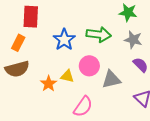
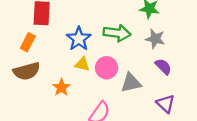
yellow triangle: (67, 76) -> (82, 64), moved

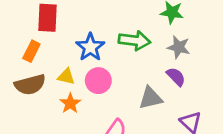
yellow triangle: (82, 64) -> (66, 77), moved
purple semicircle: (163, 67) -> (176, 77), moved
pink circle: (107, 68) -> (98, 81), moved

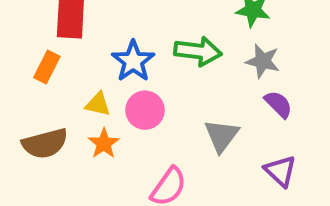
purple semicircle: (176, 77) -> (278, 104), moved
brown semicircle: (30, 85) -> (45, 143), moved
gray triangle: (151, 98) -> (221, 136), turned -40

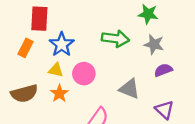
blue star: (133, 61) -> (62, 44), moved
purple semicircle: (278, 104) -> (163, 70), turned -66
gray triangle: (221, 136) -> (129, 89), turned -45

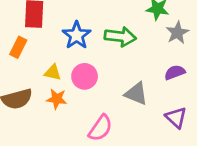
blue star: (62, 44) -> (77, 35), moved
gray star: (154, 44) -> (177, 33), moved, turned 30
orange star: (59, 93) -> (57, 99), turned -30

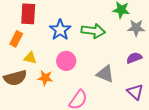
gray star: (177, 33) -> (136, 28), turned 30
yellow triangle: (53, 72) -> (30, 58), moved

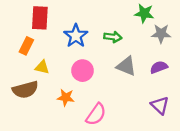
green arrow: (93, 31) -> (113, 37), size x0.7
gray triangle: (105, 74) -> (126, 66), moved
orange star: (45, 78) -> (66, 98), moved

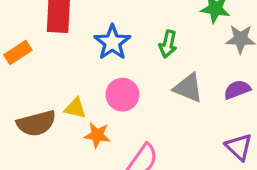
green arrow: (113, 37) -> (168, 44), turned 96
orange rectangle: (26, 46) -> (18, 52), moved, turned 30
yellow triangle: (42, 67) -> (75, 108), moved

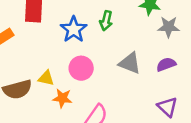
green arrow: (168, 44) -> (106, 21), moved

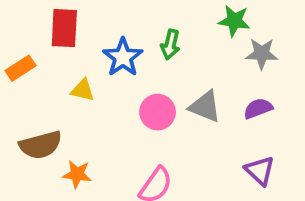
pink circle: (81, 68) -> (158, 112), moved
yellow triangle: (46, 78) -> (83, 90), moved
orange star: (62, 98) -> (77, 174), moved

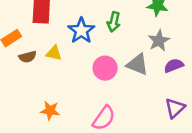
gray star: (262, 54) -> (159, 41), moved, turned -30
brown semicircle: (41, 145) -> (28, 57), moved, size x0.6
purple triangle: (260, 171) -> (175, 108), turned 35

